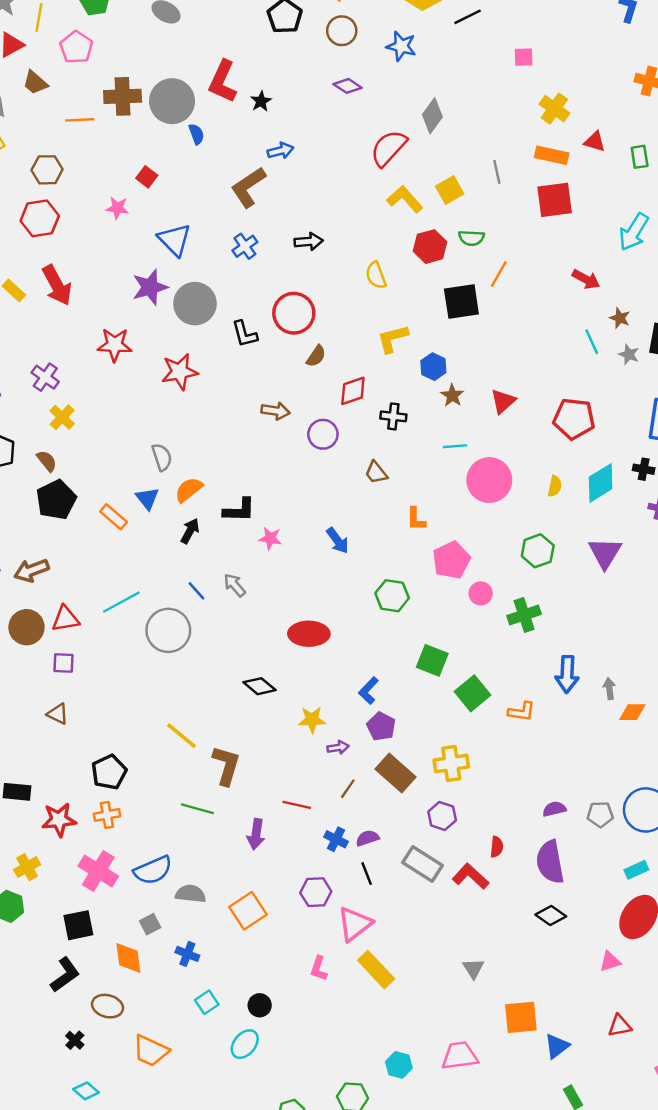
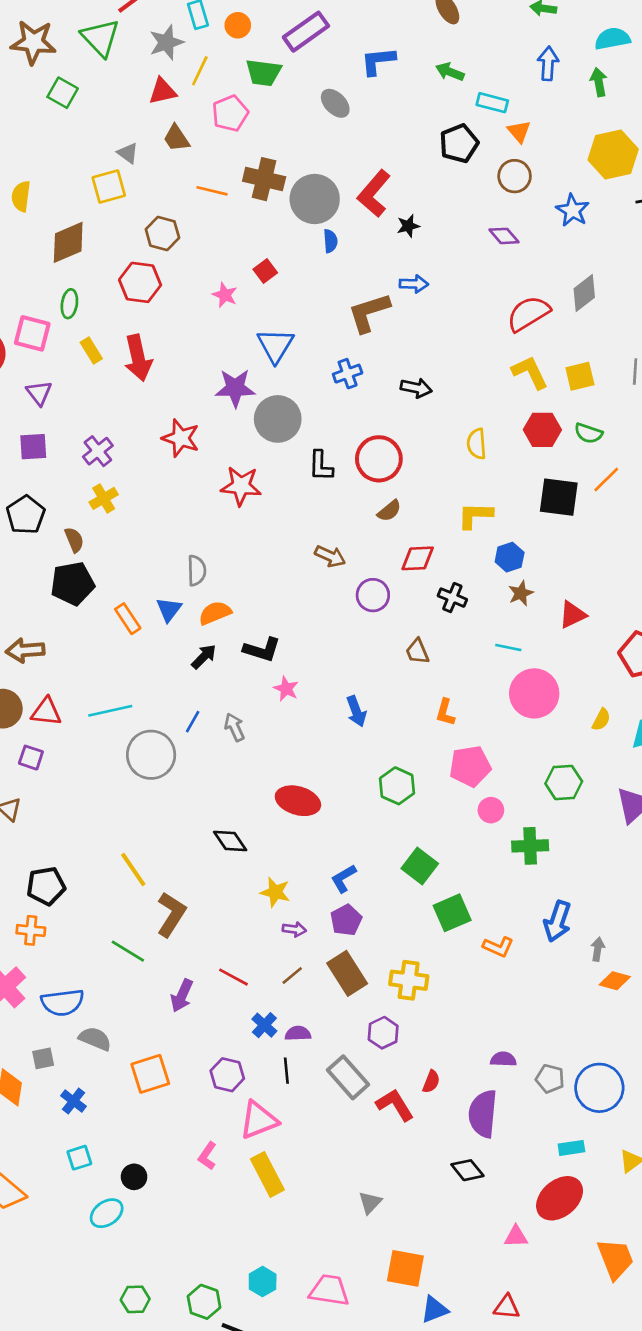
blue line: (196, 591) -> (193, 722), turned 55

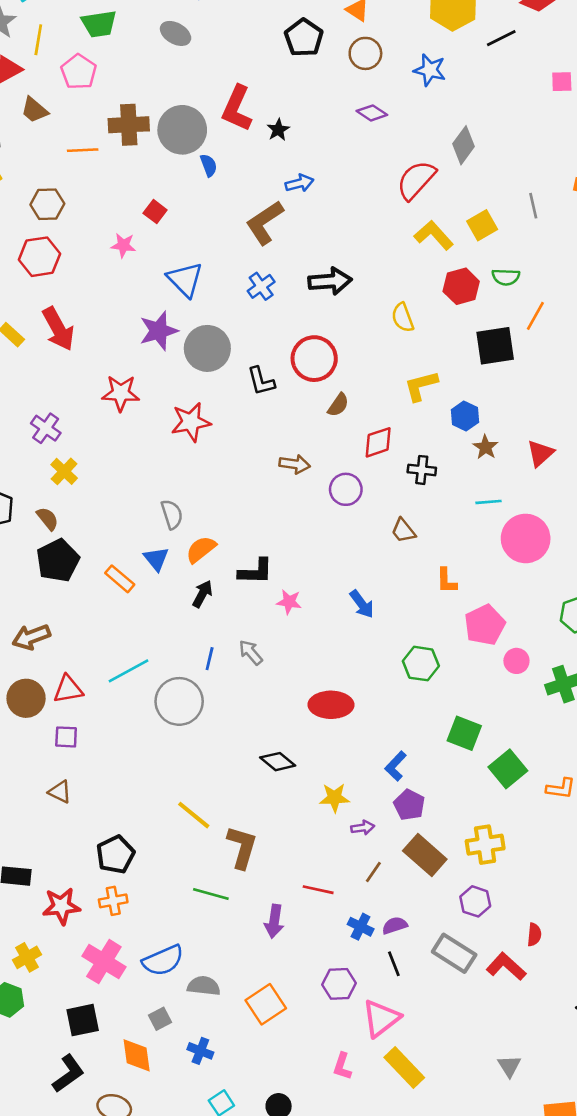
black arrow: (416, 388) -> (330, 281), size x1.4

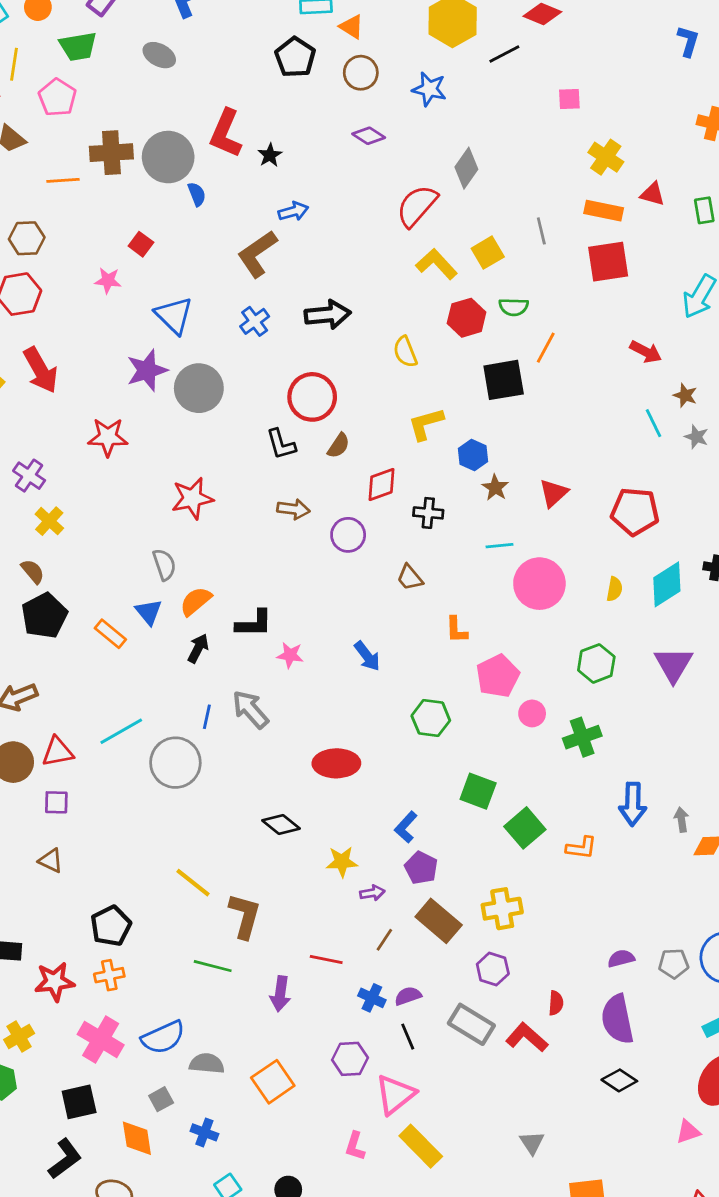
black L-shape: (261, 381) -> (281, 444), moved
red star: (191, 422) -> (192, 498), moved
gray arrow: (251, 652) -> (250, 709), size x1.4

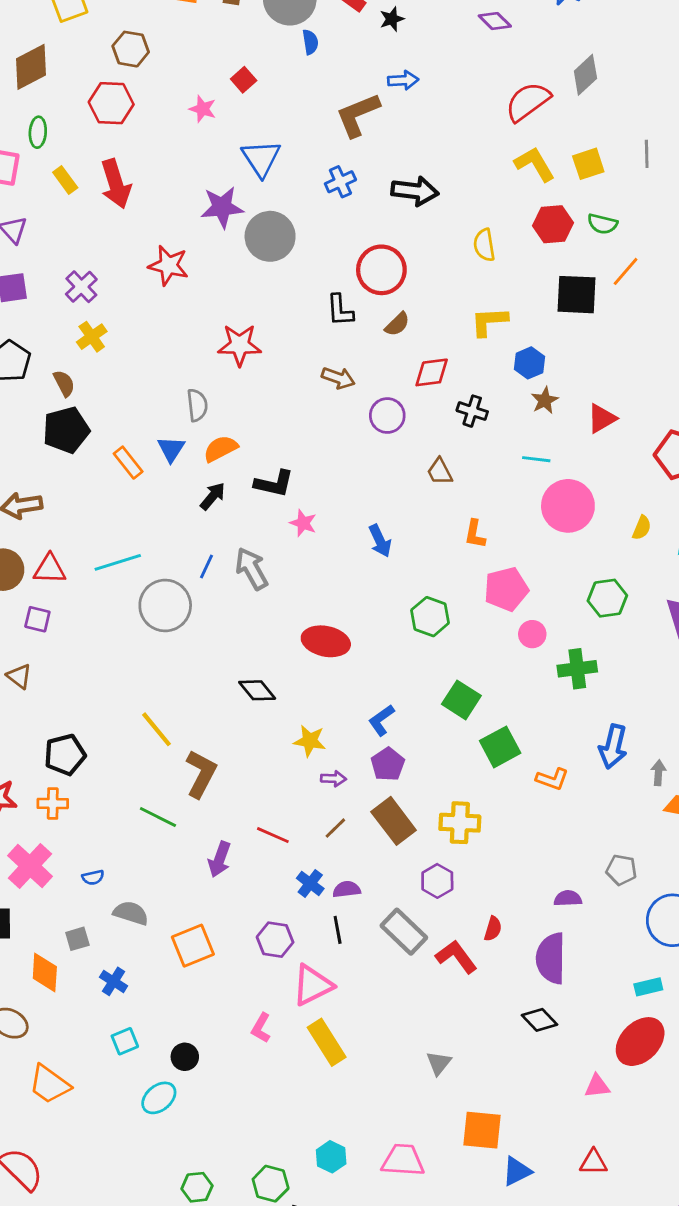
gray pentagon: (674, 964) -> (621, 870), moved
blue semicircle: (163, 1037) -> (93, 877), size x0.5

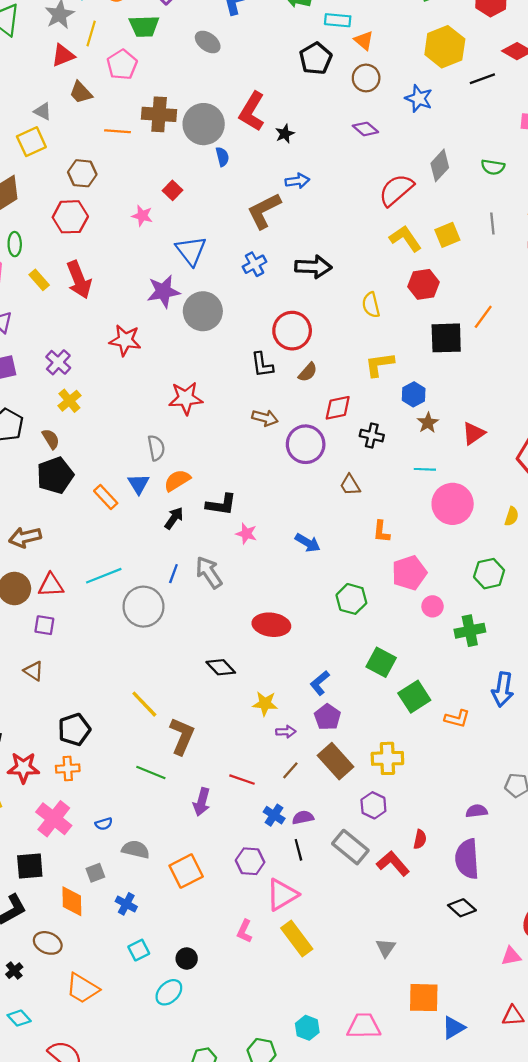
green semicircle: (602, 224) -> (493, 167), moved
purple circle: (387, 416) -> (306, 444), size x1.4
blue arrow: (380, 541) -> (308, 543), turned -30

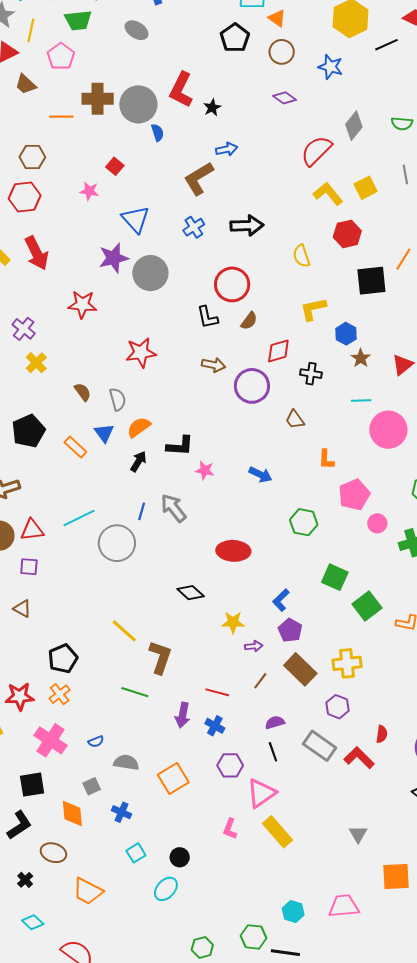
brown semicircle: (51, 439) -> (83, 392), moved
orange cross: (68, 768) -> (60, 694), turned -30
blue cross: (274, 815) -> (215, 726), moved

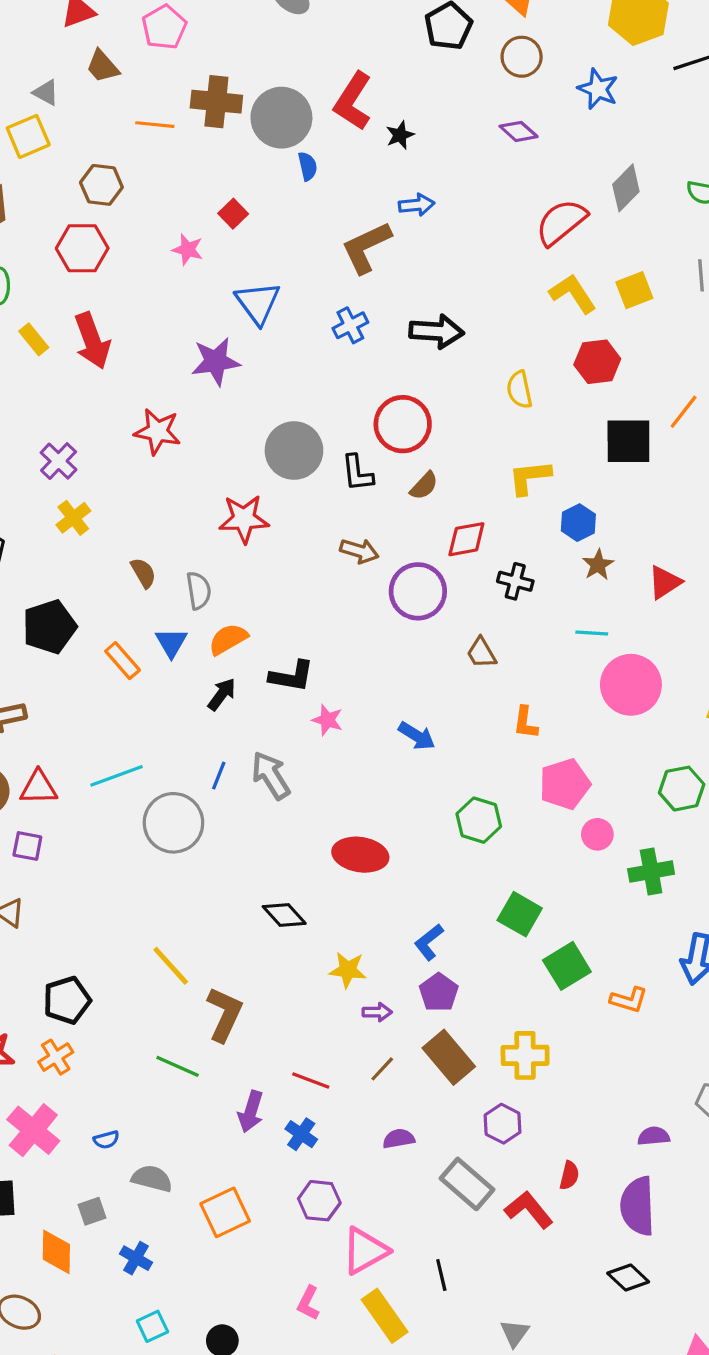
gray circle: (150, 273) -> (294, 451), moved
black line: (273, 752) -> (441, 1275), moved

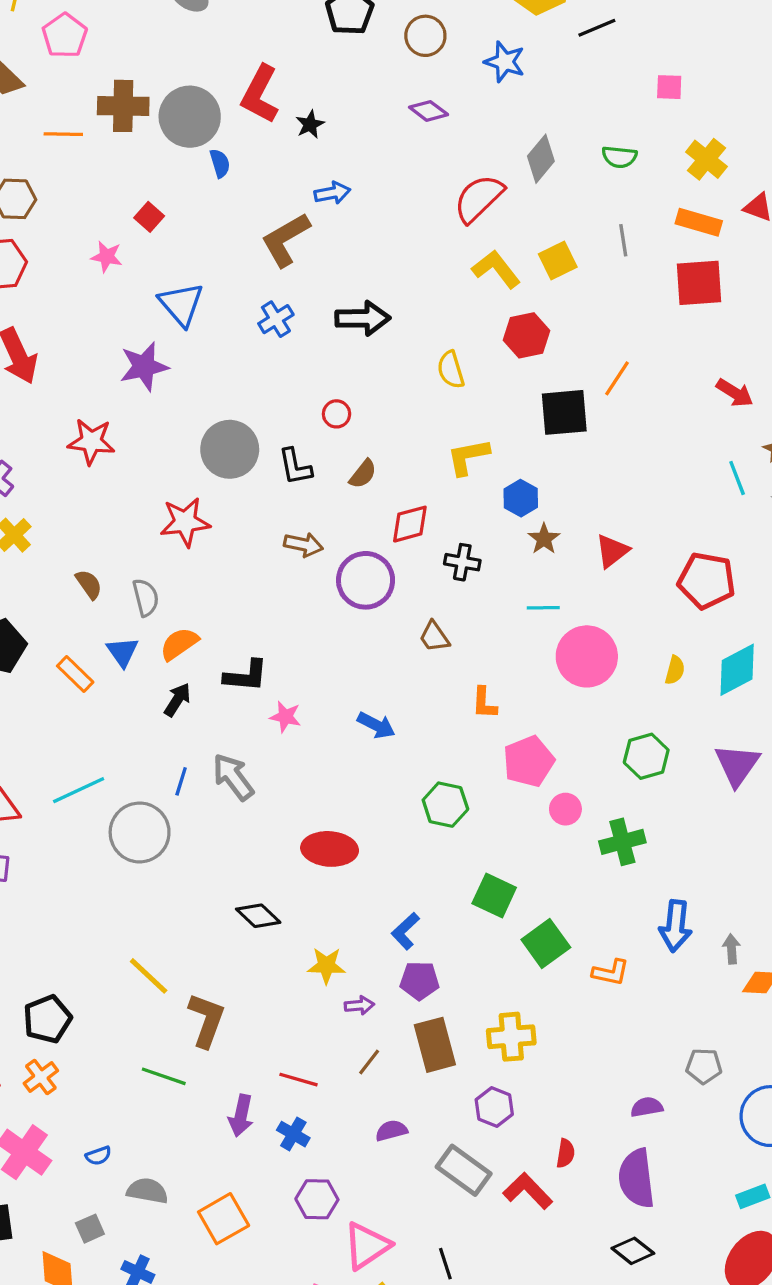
red circle: (403, 424) -> (337, 414), size x0.5
purple pentagon: (439, 992) -> (420, 981), turned -30
brown rectangle: (449, 1057) -> (435, 1045), turned 30

